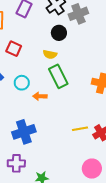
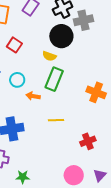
black circle: (59, 33) -> (61, 36), size x1.5
green rectangle: (58, 76) -> (54, 79), turned 40
yellow line: (80, 129) -> (56, 120), moved

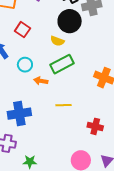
green rectangle: (54, 79) -> (62, 64), turned 40
red cross: (88, 141) -> (95, 126), turned 35

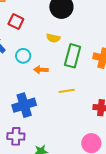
yellow semicircle: (57, 41) -> (53, 38), moved
green rectangle: (62, 64) -> (73, 56), moved, turned -40

